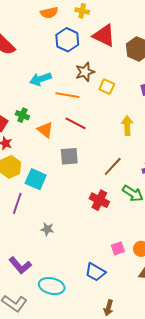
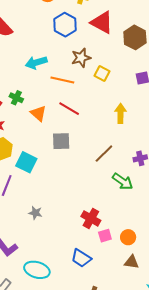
red cross: (99, 200) -> (91, 218), moved

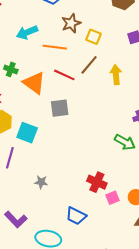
orange triangle: (38, 113) -> (34, 83), size x1.4
brown line: (104, 154) -> (89, 65), moved
blue trapezoid: (81, 258) -> (76, 216), moved

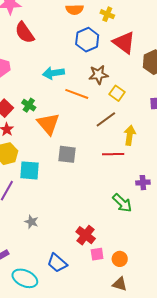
red line: (64, 75) -> (113, 154), moved, turned -40
cyan square: (27, 133) -> (30, 170), turned -30

